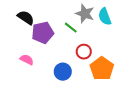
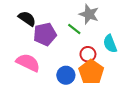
cyan semicircle: (105, 17) -> (110, 44), moved
pink semicircle: (27, 60) -> (28, 63), size x1.6
orange pentagon: (102, 69) -> (91, 72), moved

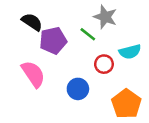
cyan semicircle: (110, 44) -> (130, 52), turned -84
pink semicircle: (28, 63) -> (33, 74), turned 30
orange pentagon: (91, 72) -> (126, 104), moved

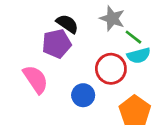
black semicircle: (32, 22) -> (67, 24), moved
green line: (88, 34) -> (133, 37), moved
red circle: (104, 64) -> (111, 69), size x1.5

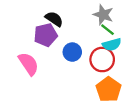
gray star: (112, 18) -> (103, 15), moved
red circle: (111, 69) -> (102, 60), moved
blue circle: (83, 95) -> (72, 52), moved

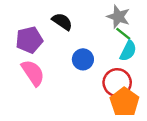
purple pentagon: (46, 35) -> (29, 40), moved
cyan semicircle: (112, 45) -> (128, 51), turned -48
red circle: (102, 60) -> (117, 83), moved

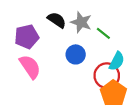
gray star: (118, 17) -> (81, 22), moved
green line: (123, 34) -> (103, 33), moved
cyan semicircle: (128, 51) -> (117, 61), moved

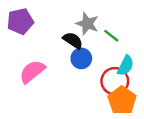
black semicircle: (57, 20) -> (73, 40), moved
purple pentagon: (27, 37) -> (20, 21), moved
pink semicircle: (30, 67) -> (32, 72), turned -95

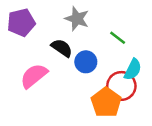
gray star: (87, 24) -> (77, 19), moved
black semicircle: (73, 40) -> (62, 48), moved
orange pentagon: (122, 100) -> (106, 102), moved

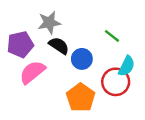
gray star: (77, 19) -> (49, 23), moved, turned -30
purple pentagon: (21, 23) -> (20, 44), moved
orange pentagon: (106, 102) -> (81, 98), moved

